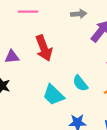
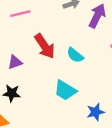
cyan semicircle: (80, 83) -> (75, 55), moved

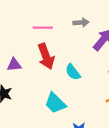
pink line: (20, 14) -> (43, 28), moved

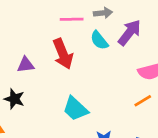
pink line: (43, 28) -> (72, 19), moved
cyan semicircle: (73, 72) -> (99, 40), moved

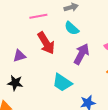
pink line: (72, 19) -> (38, 16), moved
purple arrow: (130, 33) -> (81, 54), moved

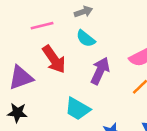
purple triangle: (19, 56) -> (21, 78), size x1.5

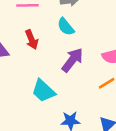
red arrow: (54, 59) -> (32, 40), size x0.7

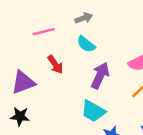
cyan trapezoid: (43, 91) -> (93, 111), moved

